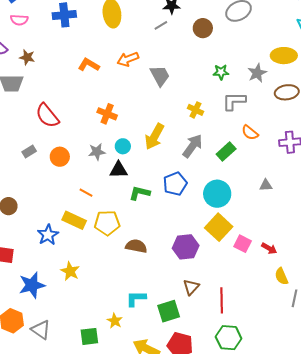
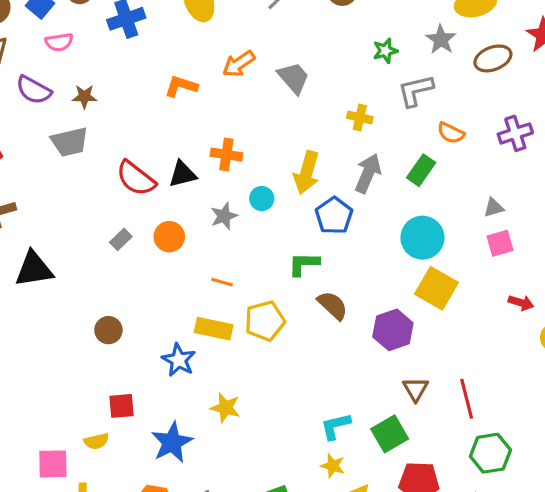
black triangle: (119, 170) -> (183, 174), moved
blue pentagon: (175, 184) -> (334, 216), moved
pink square: (243, 244) -> (500, 243), moved, turned -30
brown semicircle: (136, 246) -> (333, 305), moved, turned 45
yellow star: (115, 321) -> (333, 466), moved

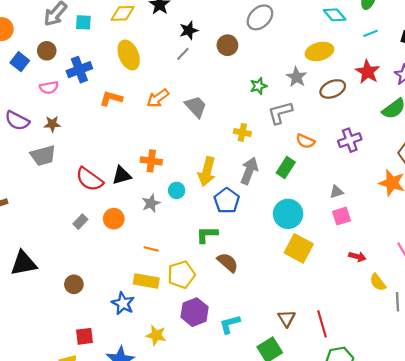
pink semicircle: (59, 42) -> (49, 87), moved
orange L-shape: (181, 86) -> (111, 98), moved
black triangle: (34, 269) -> (24, 263), moved
purple hexagon: (393, 330) -> (195, 312), moved
cyan L-shape: (336, 426) -> (230, 324), moved

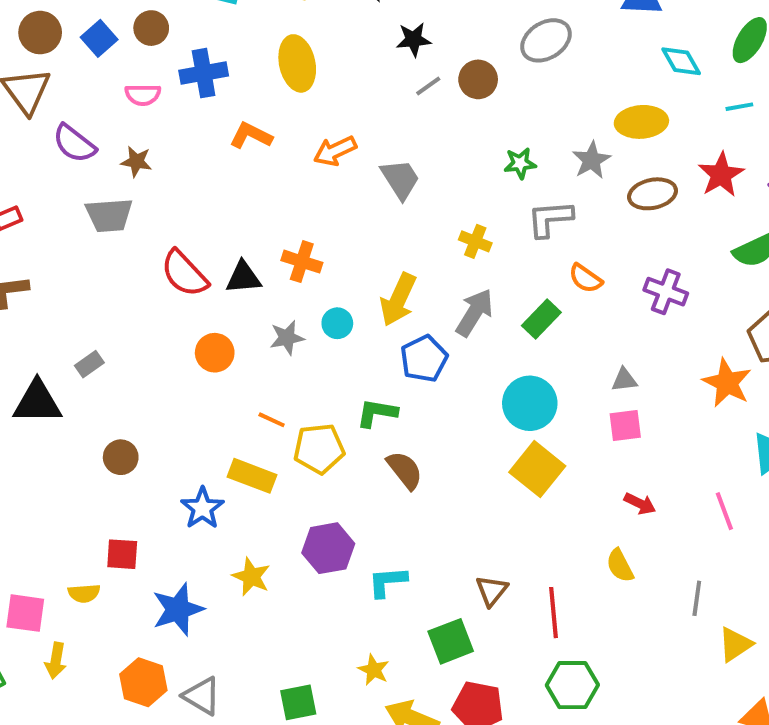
gray line: (183, 54) -> (428, 86), moved
purple cross: (350, 140) -> (666, 292), turned 30
gray rectangle: (80, 222) -> (89, 364), moved
yellow pentagon: (181, 275) -> (319, 449), moved
yellow semicircle: (378, 282) -> (620, 566), moved

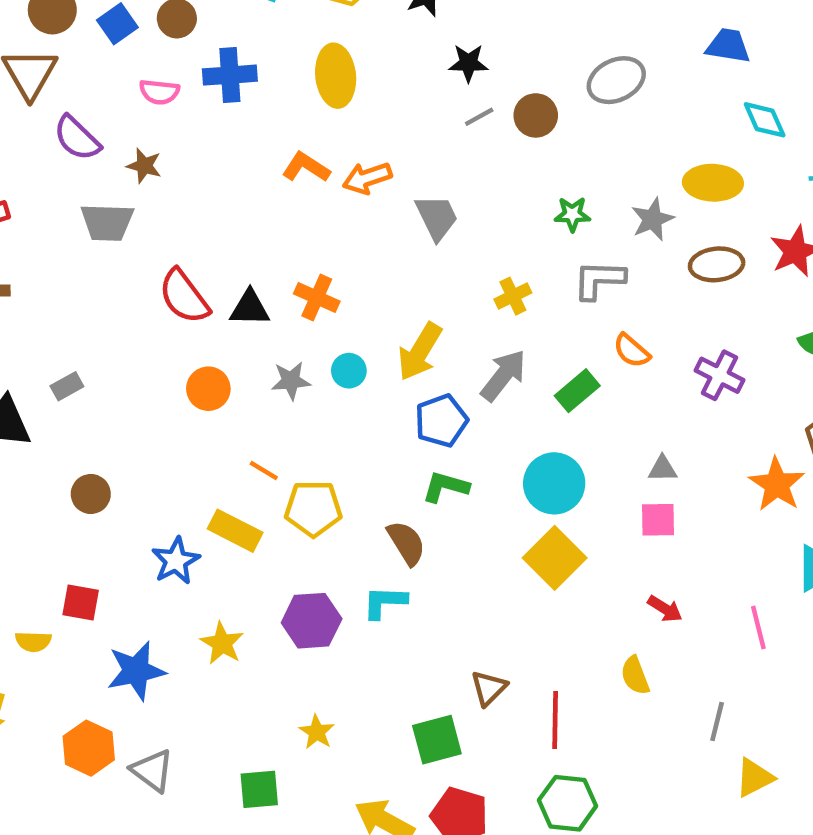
orange L-shape: (251, 136) -> (306, 167), moved
yellow cross: (475, 241) -> (513, 296), turned 36
green L-shape: (377, 413) -> (445, 487), moved
cyan L-shape: (387, 582) -> (385, 602), moved
yellow star: (374, 670) -> (317, 732), moved

